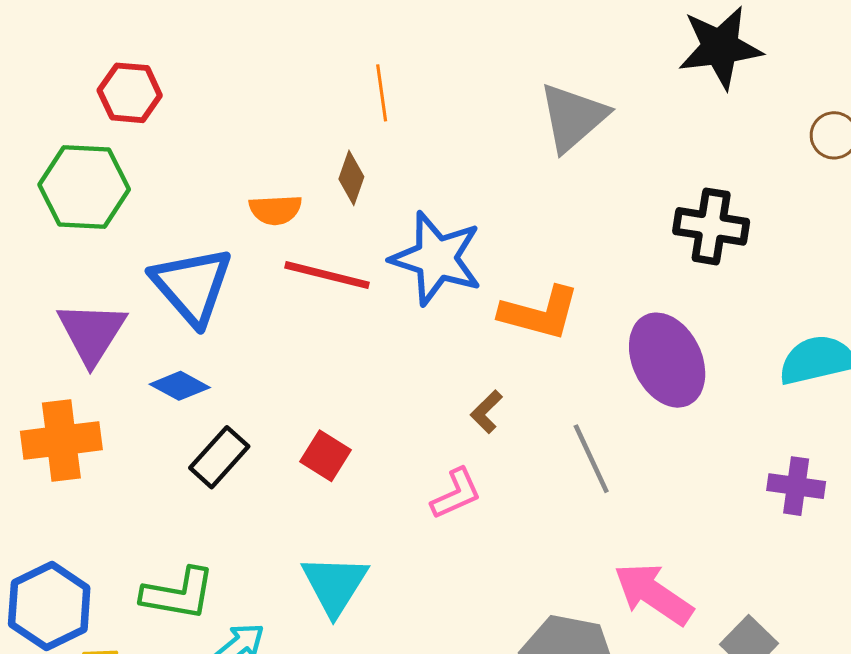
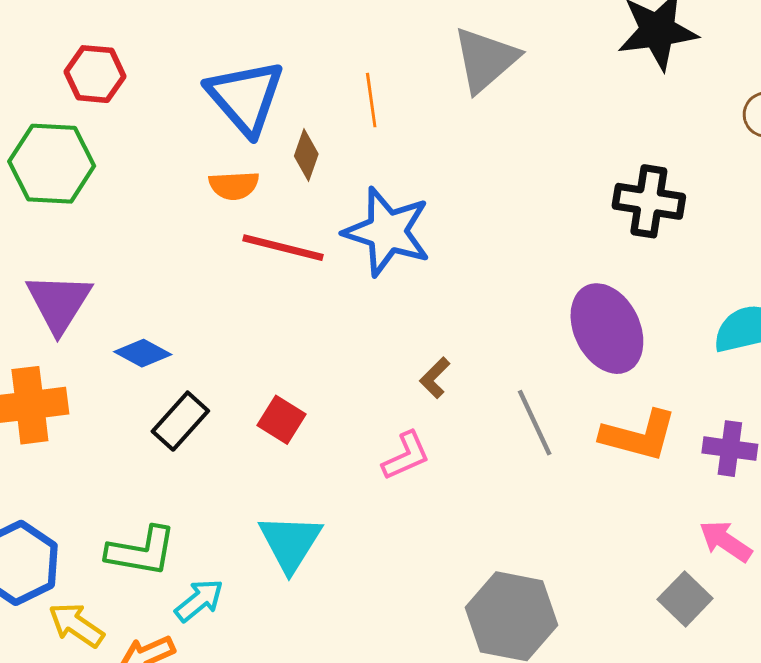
orange line: (382, 93) -> (371, 100), moved
gray triangle: (573, 117) -> (485, 60), moved
blue triangle: (192, 286) -> (245, 97), moved
orange L-shape: (540, 313) -> (639, 436), moved
pink arrow: (653, 594) -> (726, 541), moved, size x0.7

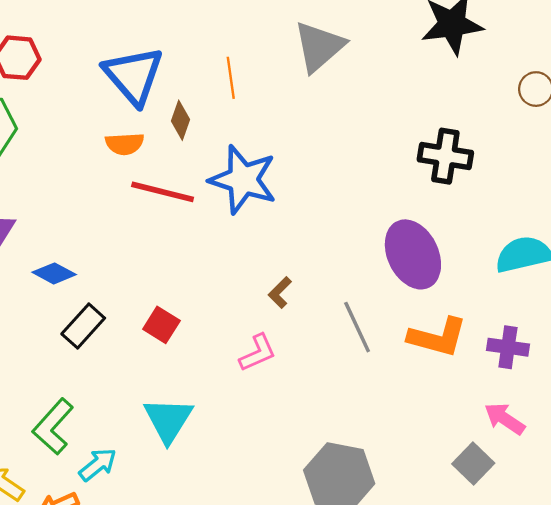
green L-shape: (141, 551) -> (53, 427), turned 122

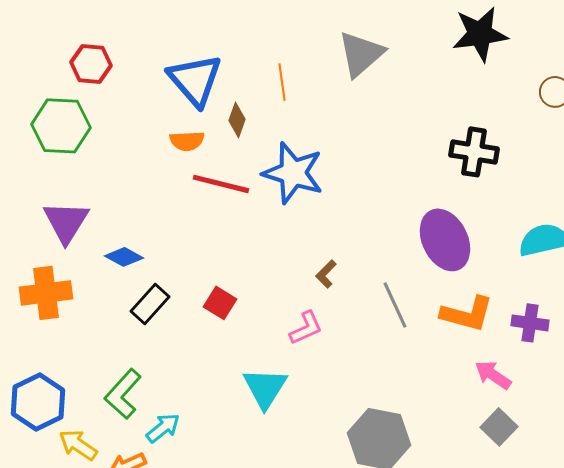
pink arrow: (505, 419) -> (493, 375), moved
cyan triangle: (168, 420) -> (265, 388), moved

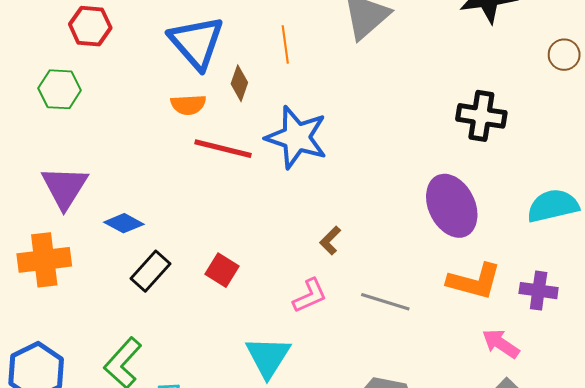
green hexagon: (61, 126) -> (60, 89), size x0.7
gray line: (395, 305) -> (385, 302), moved, turned -48

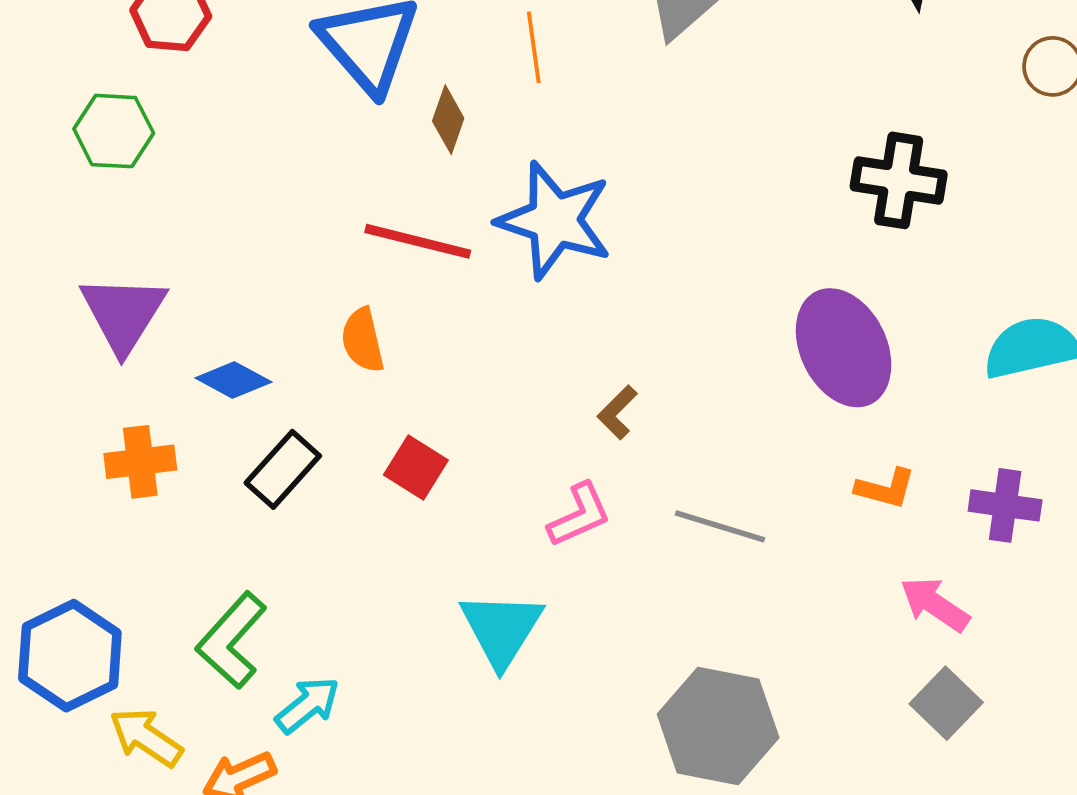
orange semicircle: (188, 105) -> (363, 340), moved, turned 80
orange cross: (44, 260) -> (140, 462), moved, size x0.7
orange L-shape: (474, 281) -> (885, 488), size x0.6

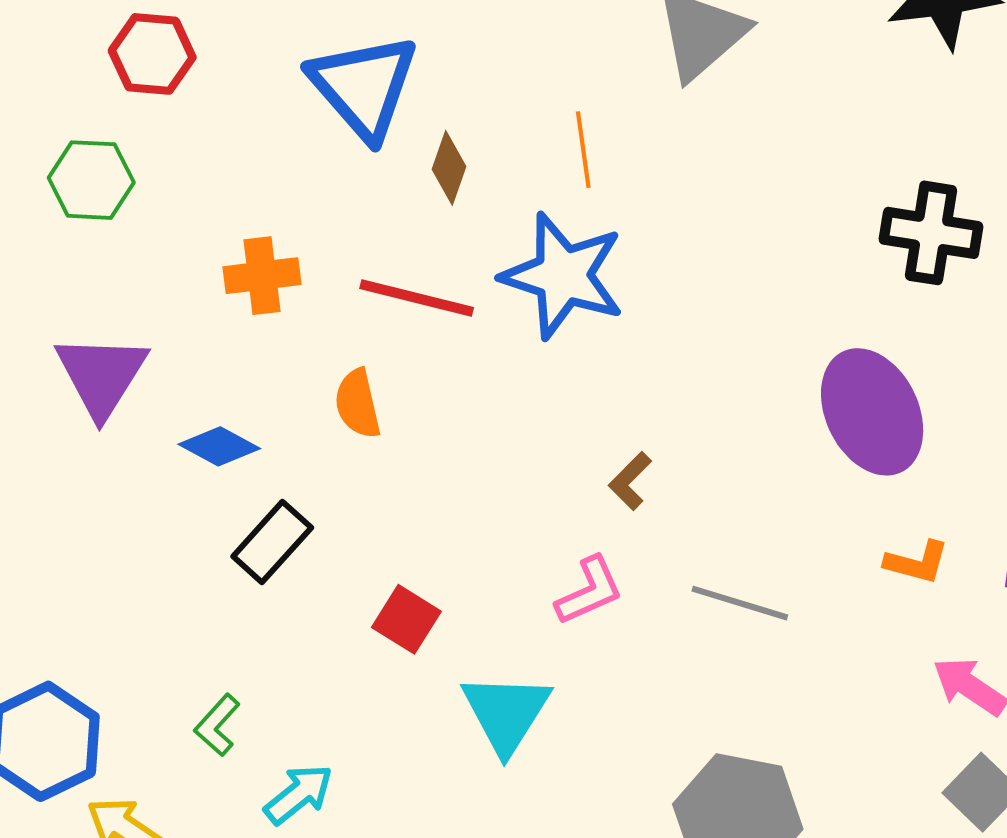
orange line: (534, 47) -> (583, 150), moved
orange cross: (140, 462) -> (262, 276), moved
red square: (416, 467) -> (406, 619), moved
green L-shape: (231, 640) -> (217, 725), size x0.6

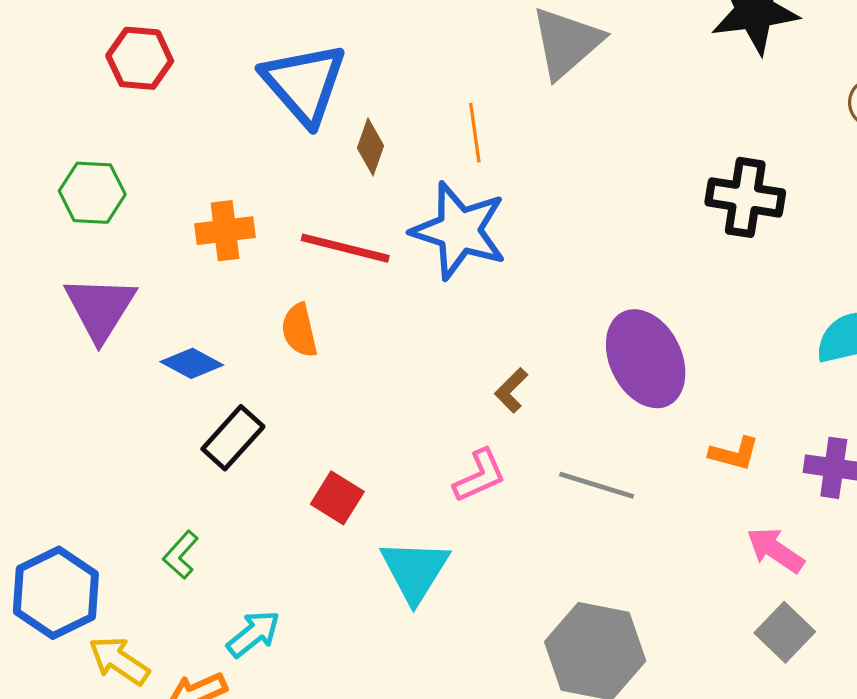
green hexagon: (91, 180) -> (92, 193), moved
purple ellipse: (872, 412) -> (646, 359), moved
green L-shape: (217, 725) -> (181, 555), moved

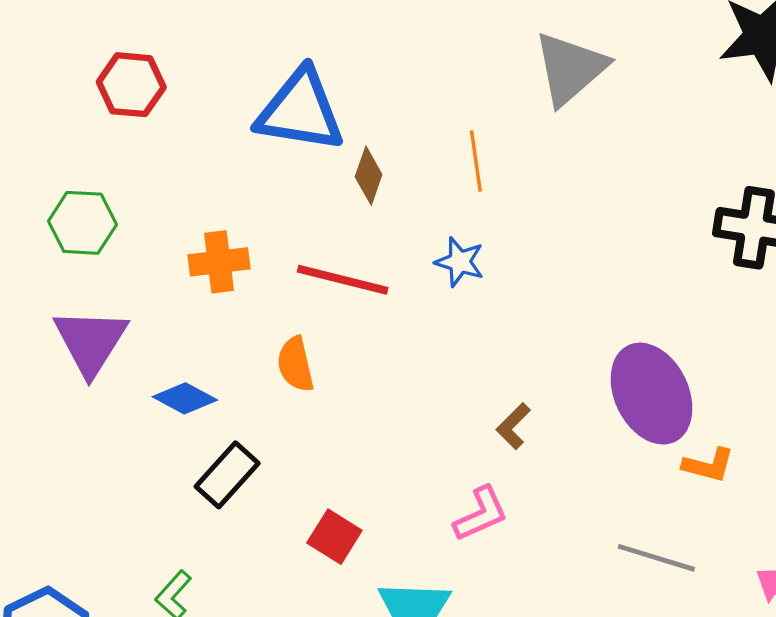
blue triangle: (304, 84) -> (300, 111), turned -40
blue star: (459, 231) -> (460, 262), size x0.5
orange L-shape: (734, 454) -> (708, 465), moved
gray line: (597, 485) -> (656, 558), moved

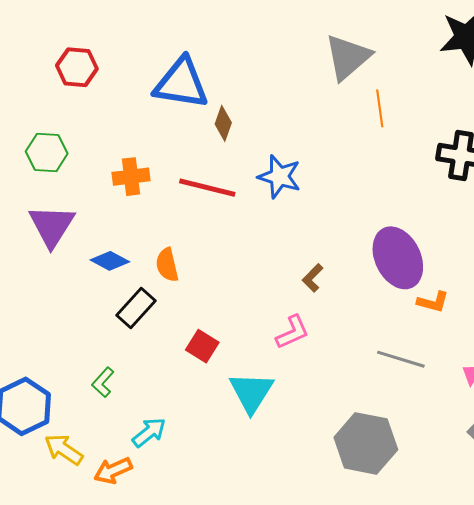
orange line: (476, 161) -> (380, 108), moved
blue star: (460, 262) -> (279, 177), size x1.4
orange semicircle: (295, 364) -> (167, 265), moved

